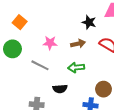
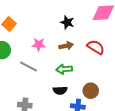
black star: (89, 22) -> (67, 22), moved
black semicircle: (60, 89) -> (60, 90), moved

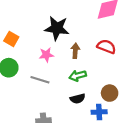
black star: (67, 22) -> (57, 28), moved, size x1.6
brown arrow: (66, 46) -> (75, 51), turned -64

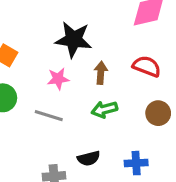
brown circle: (110, 93) -> (158, 113), moved
black semicircle: (78, 99) -> (89, 158), moved

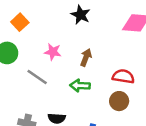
black star: (74, 39) -> (81, 15), moved, size x0.7
red semicircle: (147, 66) -> (123, 76), moved, turned -30

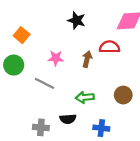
red semicircle: (123, 76) -> (110, 47), moved
green arrow: (80, 86) -> (85, 97), moved

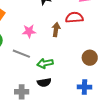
green arrow: (85, 97) -> (45, 63), moved
blue cross: (101, 128) -> (84, 87), moved

